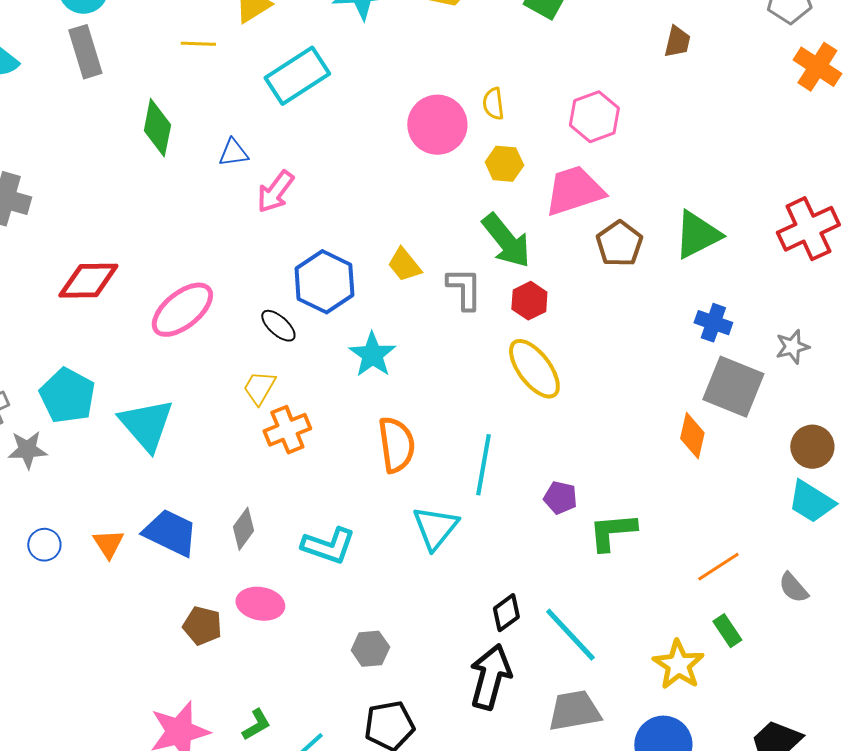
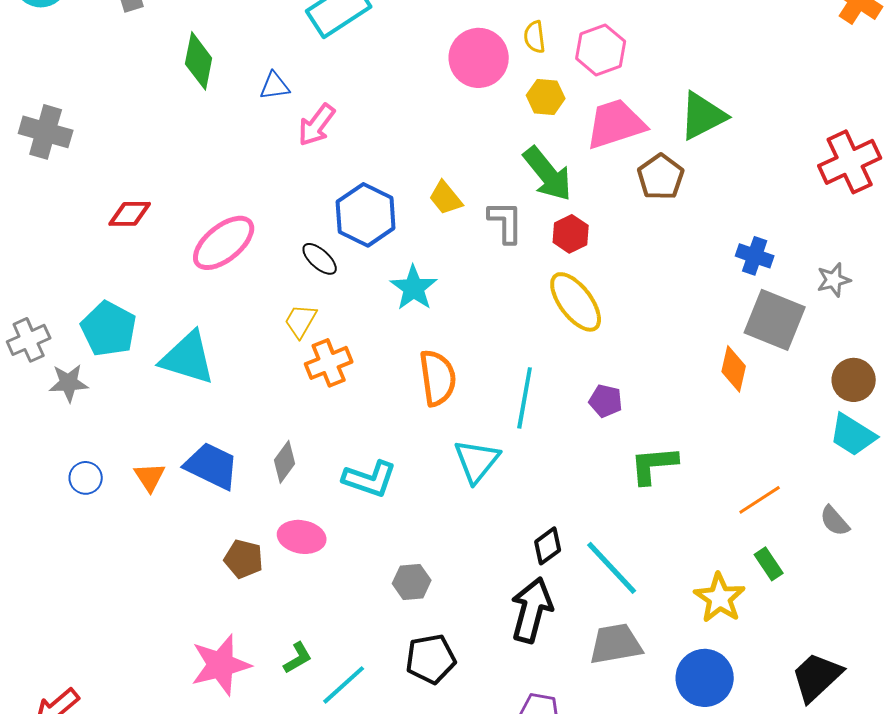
pink hexagon: (594, 117) -> (601, 50), moved
green triangle: (697, 235) -> (703, 116), moved
red diamond: (88, 281) -> (130, 214), size x0.7
cyan triangle: (146, 425) -> (188, 358), turned -32
purple pentagon: (560, 498) -> (606, 401), moved

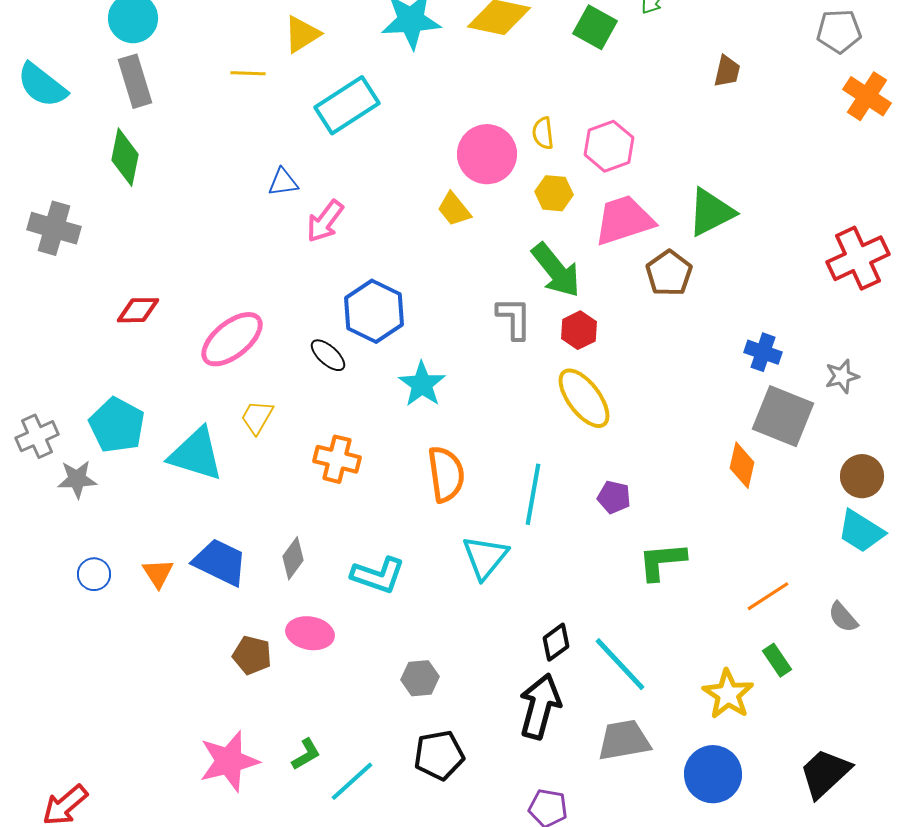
green diamond: (199, 61) -> (125, 157), moved
yellow trapezoid: (446, 198) -> (454, 209), moved
yellow trapezoid: (301, 321) -> (257, 417), moved
orange cross: (329, 363) -> (337, 459), turned 36

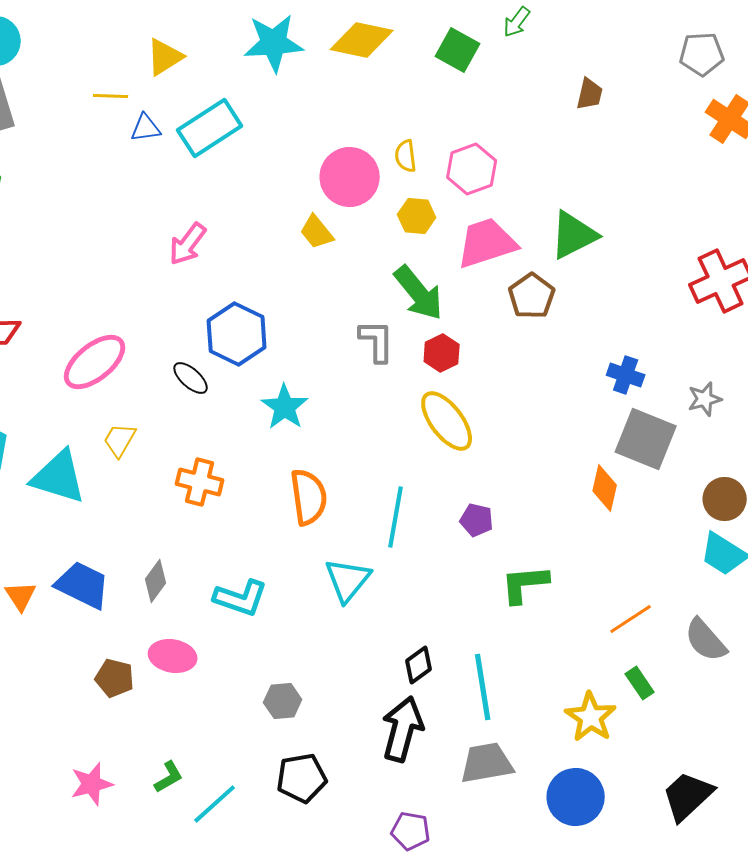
blue triangle: (283, 182) -> (146, 128), moved
gray semicircle: (843, 617) -> (706, 640), size x1.4
cyan line: (620, 664) -> (483, 687), turned 34
pink star: (229, 761) -> (92, 784), size x0.7

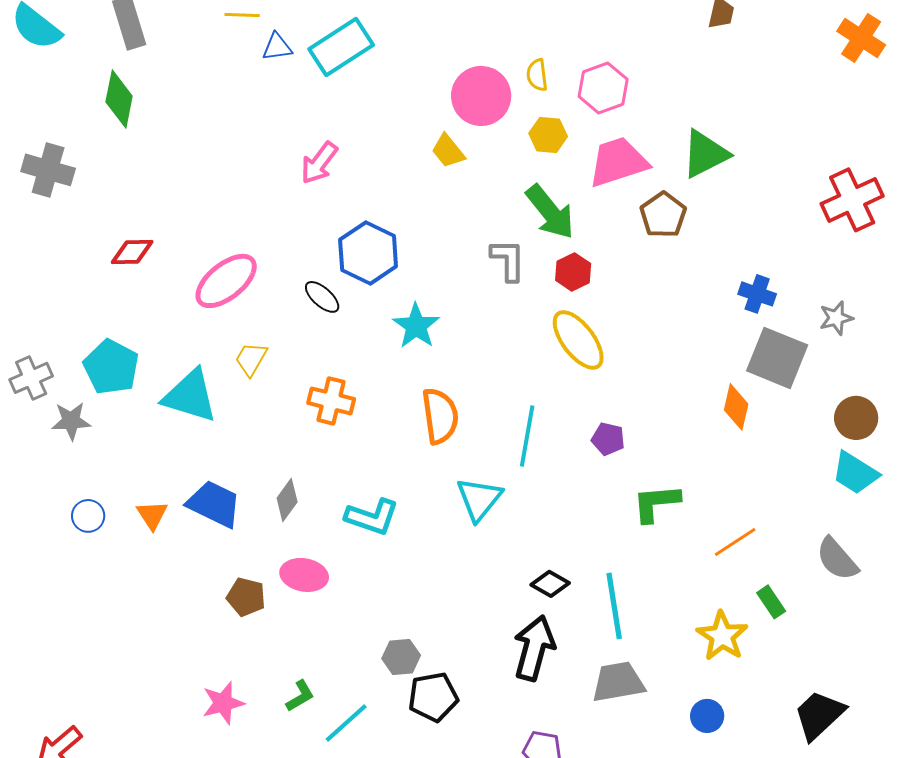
orange line: (631, 619) -> (735, 542), moved
black diamond: (419, 665) -> (550, 584), turned 66
gray hexagon: (283, 701) -> (401, 657), moved
blue circle: (576, 797) -> (707, 716), size x0.6

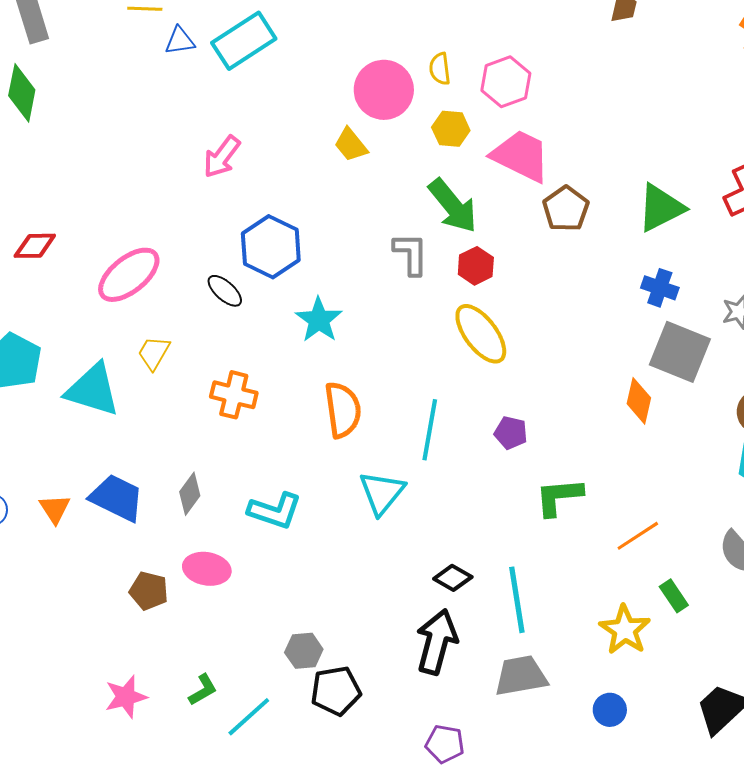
green triangle: (705, 154) -> (661, 208), moved
pink trapezoid: (618, 162) -> (521, 156), turned 44

